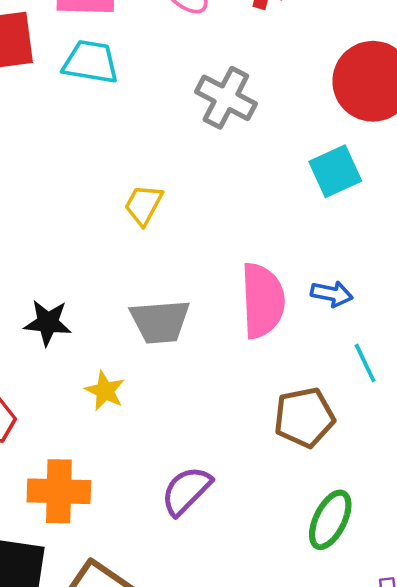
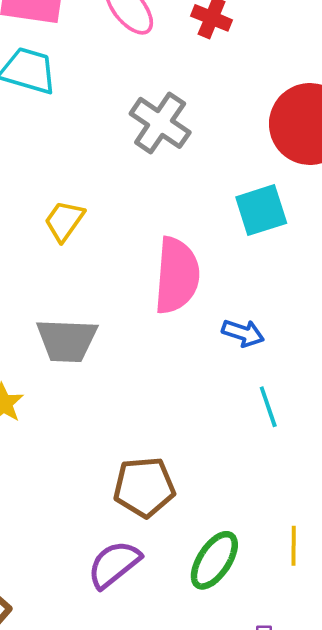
pink semicircle: (263, 301) -> (177, 275), moved
brown pentagon: (304, 417) -> (144, 487), moved
purple semicircle: (186, 491) -> (114, 564), moved

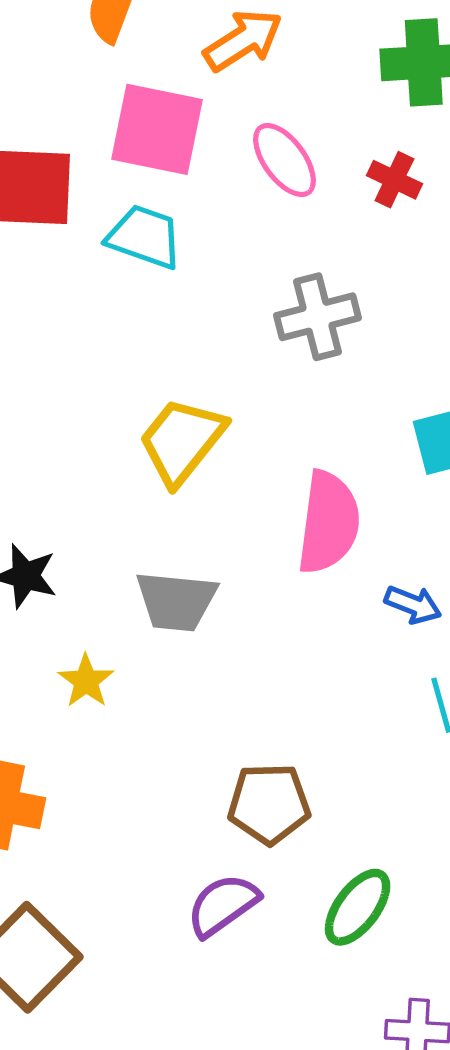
gray cross: (160, 123) -> (318, 317), turned 38
yellow trapezoid: (64, 221) -> (182, 441), size x1.6

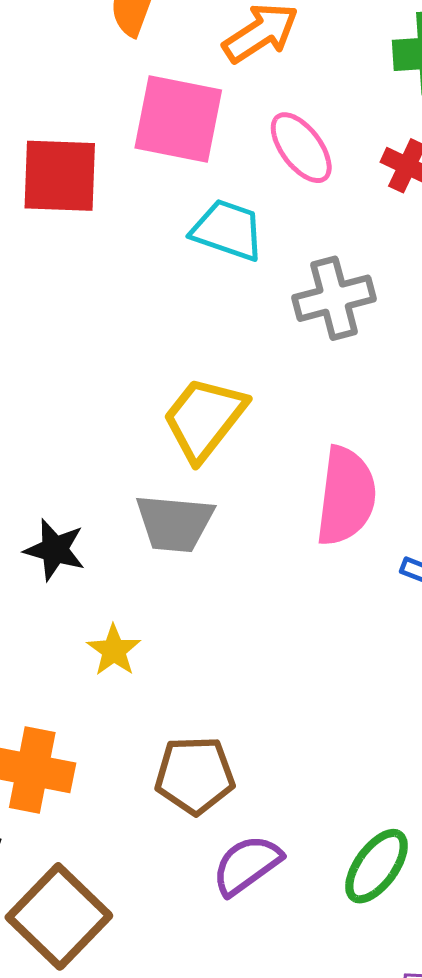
cyan trapezoid: (145, 237) -> (228, 230), moved
gray trapezoid: (176, 601) -> (175, 523), moved
brown pentagon: (269, 804) -> (195, 775), moved

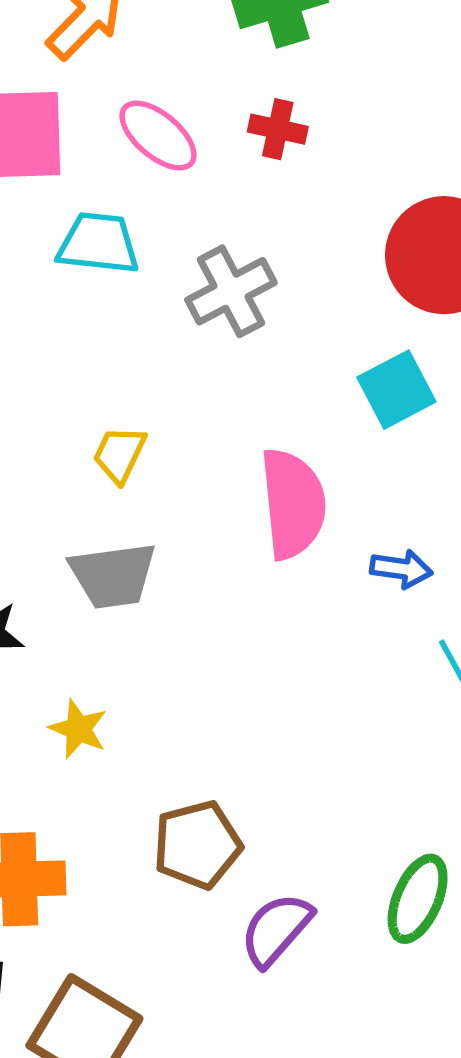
yellow trapezoid: (204, 419) -> (119, 454), size x0.6

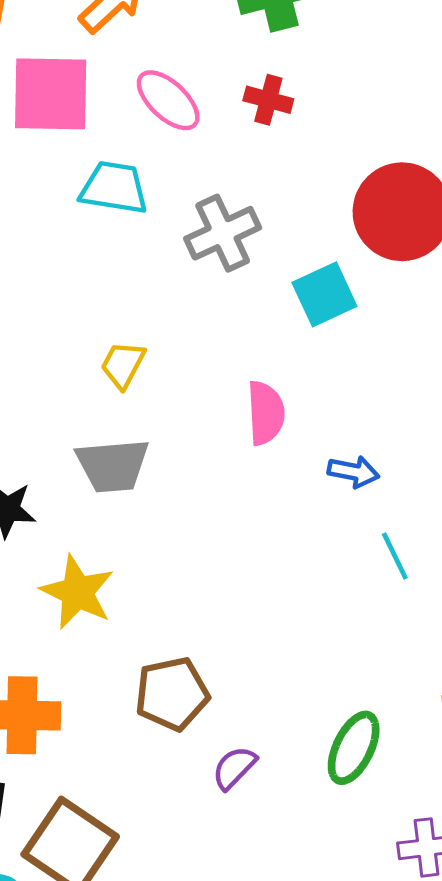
cyan square: (396, 390) -> (324, 294), moved
pink semicircle: (293, 504) -> (266, 413), size x0.7
yellow star: (78, 729) -> (77, 592), size x1.5
purple semicircle: (276, 930) -> (234, 768), size x0.7

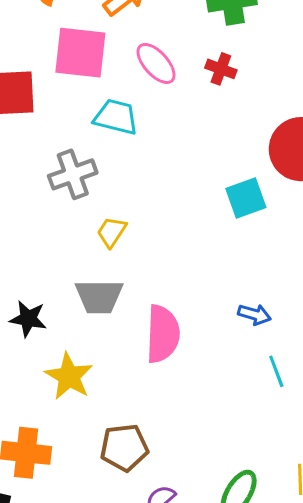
gray cross: (223, 233) -> (73, 174), moved
pink semicircle: (266, 413) -> (163, 334), moved, size x1.4

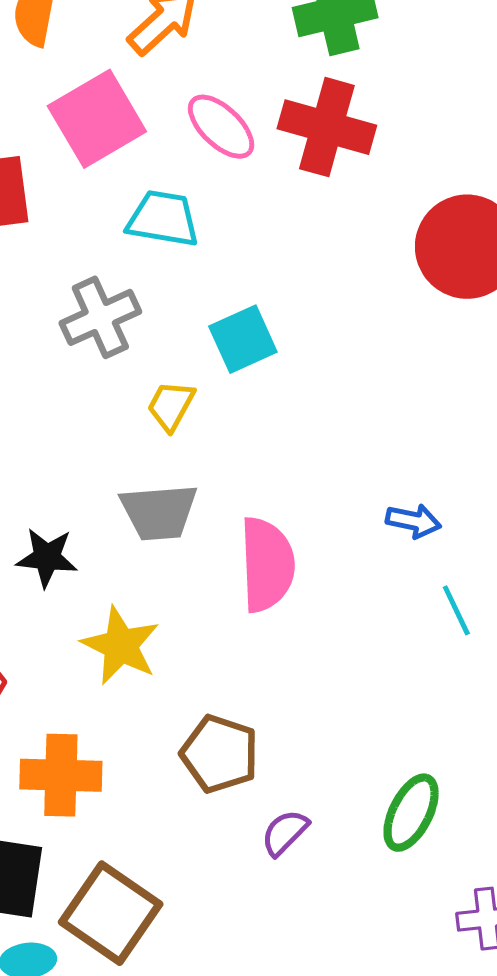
pink square: (80, 53) -> (97, 119), turned -32
red cross: (221, 69) -> (327, 127), size x1.8
cyan square: (246, 198) -> (243, 339), moved
brown pentagon: (124, 448) -> (220, 754), turned 30

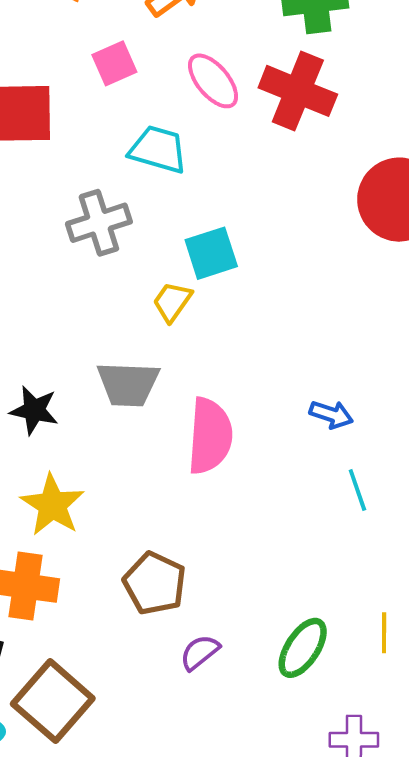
pink square: (97, 119) -> (114, 63), size x0.6
yellow trapezoid: (171, 406) -> (172, 302), moved
yellow star: (121, 646) -> (52, 505), moved

